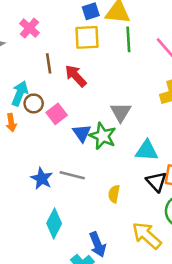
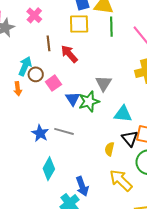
green star: (103, 136) -> (89, 101), turned 30
yellow semicircle: (114, 194) -> (110, 149), moved

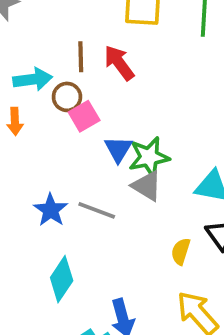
brown line: (48, 43) -> (81, 57), moved
cyan arrow: (25, 66) -> (33, 79), turned 54
brown circle: (36, 74) -> (67, 97), moved
gray triangle: (104, 83) -> (147, 186), moved, turned -36

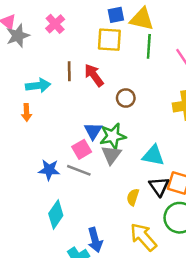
brown circle: (67, 97) -> (126, 98), moved
pink square: (84, 116) -> (82, 149), moved
gray triangle: (147, 186) -> (111, 155), turned 35
blue star: (51, 210) -> (49, 170), turned -30

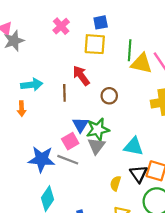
yellow triangle: (142, 19) -> (141, 63), moved
pink cross: (55, 24) -> (61, 26), moved
brown line: (69, 71) -> (64, 93), moved
blue star: (49, 170) -> (42, 159), size x1.4

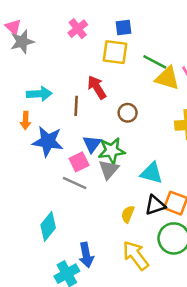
green line: (130, 50) -> (155, 62), turned -70
blue star: (42, 159) -> (48, 141), moved
black triangle: (139, 174) -> (155, 205), turned 42

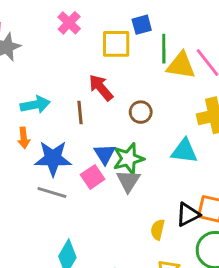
blue square: (123, 28) -> (142, 25), moved
green line: (155, 62) -> (164, 49), turned 70
cyan triangle: (152, 173) -> (184, 151), moved
gray line: (75, 183) -> (52, 193), moved

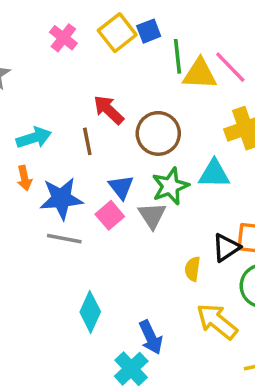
yellow square: (116, 44) -> (117, 33), moved, turned -32
brown circle: (141, 112) -> (158, 133), size x1.6
green star: (128, 159) -> (170, 186), moved

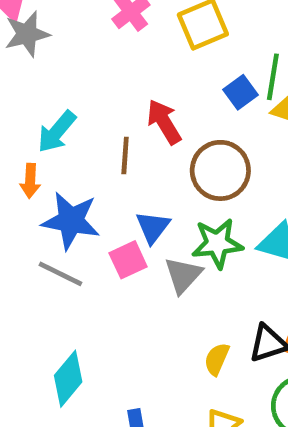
blue square: (149, 31) -> (241, 92), moved, turned -30
cyan arrow: (34, 138) -> (57, 132), turned 132

